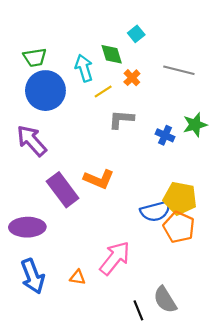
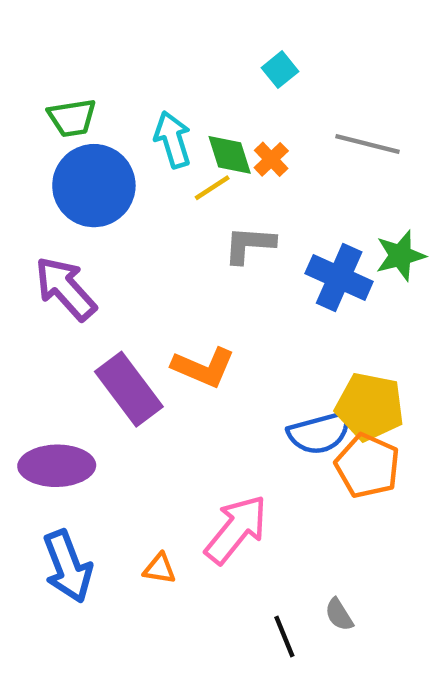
green diamond: (112, 54) -> (230, 155), moved
blue cross: (165, 135) -> (339, 278), size x1.6
gray semicircle: (165, 300) -> (339, 615), size x0.6

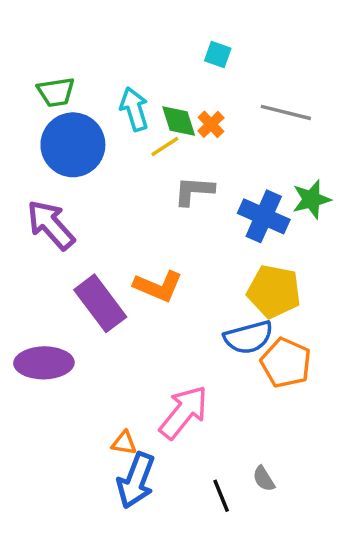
cyan square: (280, 70) -> (218, 55), turned -32
yellow pentagon: (370, 407) -> (274, 291), moved
blue arrow: (68, 566) -> (136, 480), moved, turned 42

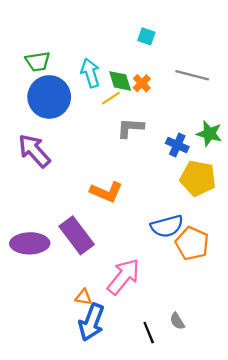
green star: (311, 199) -> (209, 134), turned 30
blue cross: (264, 216) -> (177, 145), size x0.7
yellow pentagon: (274, 291) -> (198, 178), moved
purple rectangle: (100, 303) -> (77, 235), moved

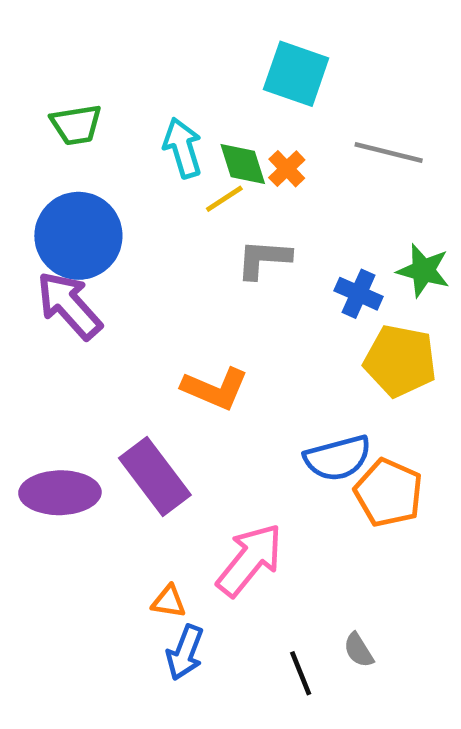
cyan square: (146, 36) -> (296, 74), size x1.8
blue circle: (49, 97) -> (78, 236), moved
blue arrow: (91, 322) -> (185, 652), size x0.7

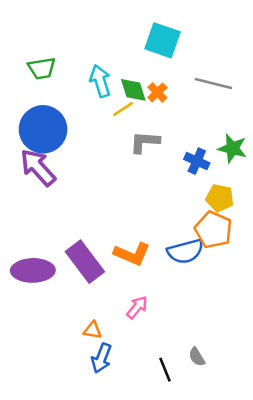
yellow pentagon: (400, 361) -> (220, 198), size x0.7
orange L-shape: (215, 389) -> (132, 254), moved
orange pentagon: (389, 493) -> (213, 230), moved
pink arrow: (250, 560) -> (137, 307), size x0.6

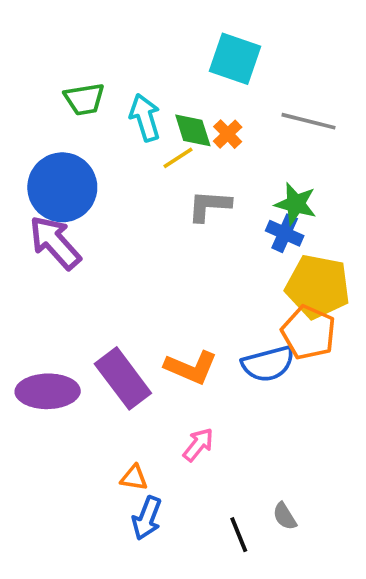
green trapezoid: (42, 68) -> (84, 99), moved
green star: (232, 148) -> (296, 204), moved
yellow pentagon: (220, 198) -> (318, 287), size x1.6

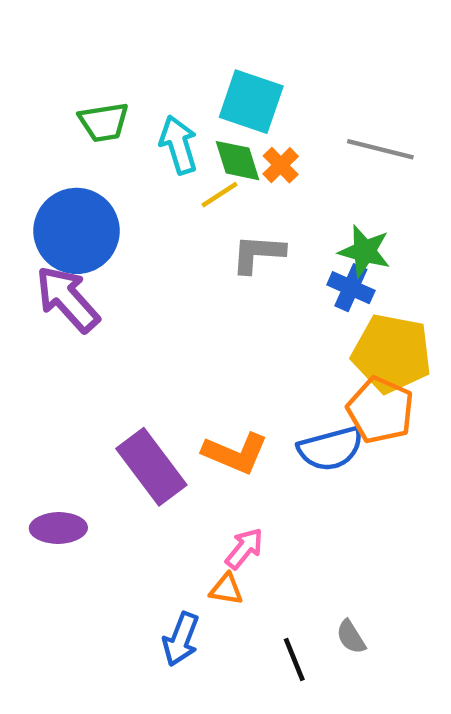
cyan square: (235, 59) -> (251, 102), moved
purple ellipse: (48, 391) -> (58, 528), moved, size x0.7
orange triangle: (134, 478) -> (226, 589), moved

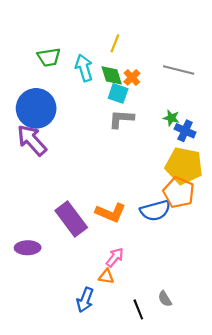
cyan square: (251, 102) -> (118, 93), moved, size x0.7
yellow line: (219, 195) -> (115, 43), moved, turned -36
green star: (365, 251) -> (171, 118), size x0.7
blue cross: (351, 288) -> (185, 131), moved

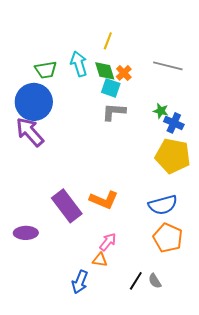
green trapezoid: (49, 57) -> (46, 70), moved
orange pentagon: (179, 192) -> (168, 238), moved
blue semicircle: (155, 210) -> (163, 205), moved
black line: (138, 309) -> (136, 281), moved, turned 54

